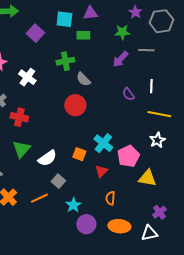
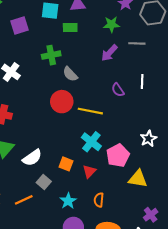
purple square: (35, 33) -> (19, 25), turned 30
yellow line: (159, 114) -> (90, 111), moved
orange square: (79, 154) -> (66, 164), moved
cyan star: (73, 205) -> (68, 201), moved

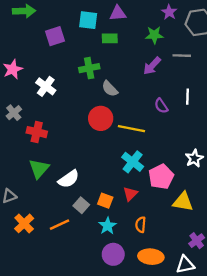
orange square: (66, 164) -> (105, 201), moved

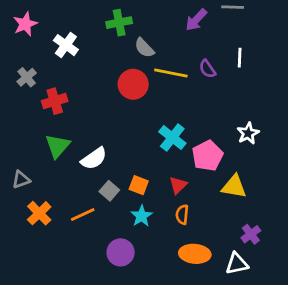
yellow line: (131, 129) -> (171, 73), moved
red cross: (37, 132) -> (55, 101), turned -30
red triangle: (130, 194) -> (178, 185), moved
purple circle: (113, 254) -> (121, 252), moved

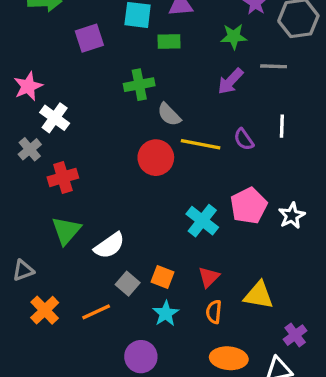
white cross: (66, 45) -> (55, 118), moved
pink pentagon: (207, 156) -> (249, 206), moved
yellow triangle: (234, 187) -> (259, 295), moved

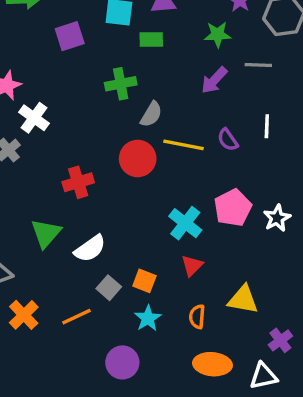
gray semicircle: (169, 114) -> (151, 114), turned -105
red cross: (63, 177) -> (78, 182), moved
red triangle: (209, 277) -> (192, 266), moved

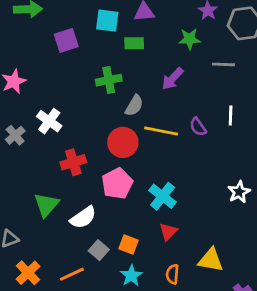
purple arrow: (214, 80) -> (172, 79), moved
white cross: (34, 118) -> (49, 121), moved
pink pentagon: (233, 208) -> (117, 183), moved

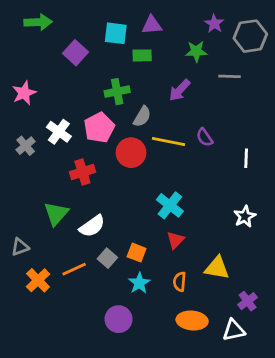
purple square: (66, 40) -> (76, 53), turned -30
white line: (231, 115) -> (246, 158), moved
pink pentagon: (117, 183) -> (99, 128), moved
white star: (239, 192) -> (245, 216), moved
orange line: (72, 274) -> (74, 269), moved

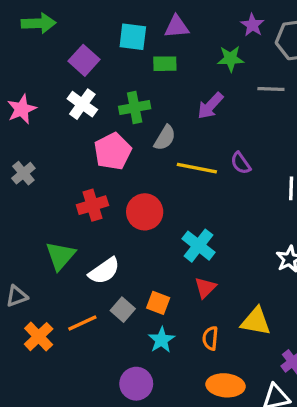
white cross: (59, 132) -> (82, 104), moved
red circle: (131, 153) -> (145, 212), moved

